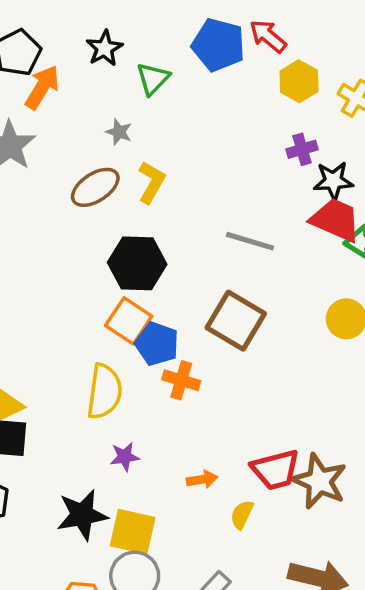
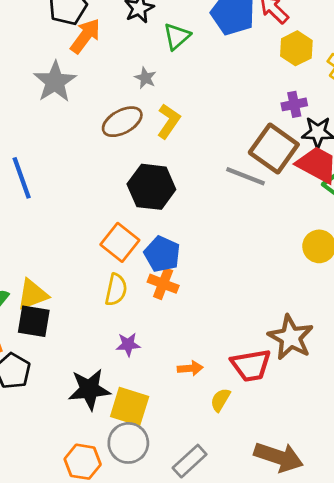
orange square: (129, 321) -> (120, 242), moved
brown square: (236, 321) -> (274, 148), moved
orange cross: (181, 380) -> (163, 284), moved
yellow semicircle: (104, 392) -> (116, 290), size x0.7
brown star: (319, 481) -> (291, 337), moved

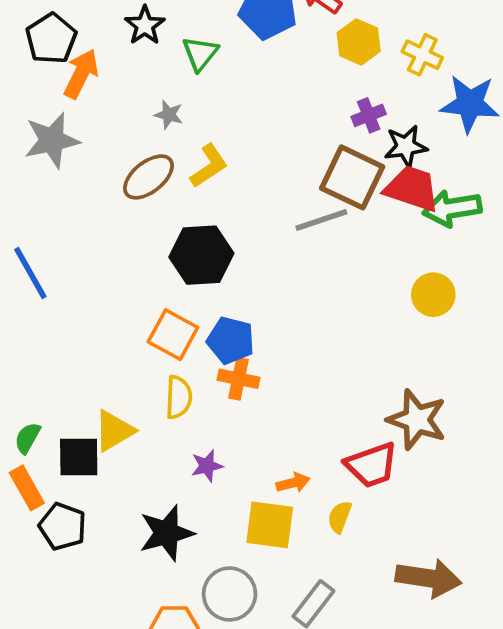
gray star: (55, 82) -> (52, 140), turned 30
yellow L-shape: (169, 121) -> (209, 166), turned 32
gray line: (245, 176) -> (321, 220), turned -30
yellow triangle: (32, 294) -> (114, 431), moved
yellow square: (130, 407) -> (270, 525), moved

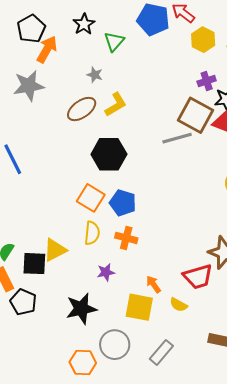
orange cross: (239, 379) -> (126, 238), moved
orange arrow: (293, 483) -> (153, 284), turned -114
yellow semicircle: (340, 517) -> (179, 305), turned -84

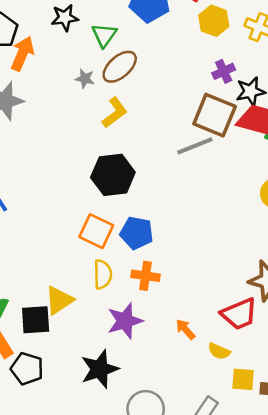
black star: (84, 24) -> (65, 18), turned 30
brown ellipse: (82, 109) -> (120, 67), moved
purple star: (106, 272) -> (125, 321), size x1.6
yellow square: (139, 307) -> (243, 379), moved, size x0.7

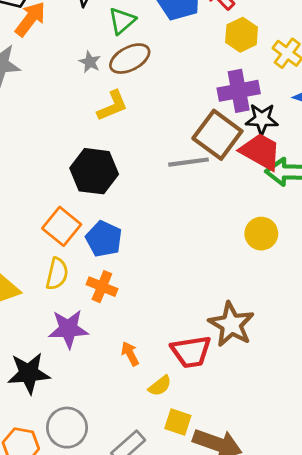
purple cross: (224, 71) -> (239, 91), size x1.6
yellow semicircle: (219, 351) -> (160, 386), turned -75

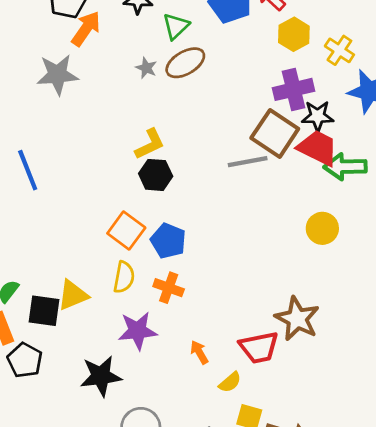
yellow L-shape: (112, 106) -> (150, 144), moved
black hexagon: (94, 171) -> (156, 175), size x0.7

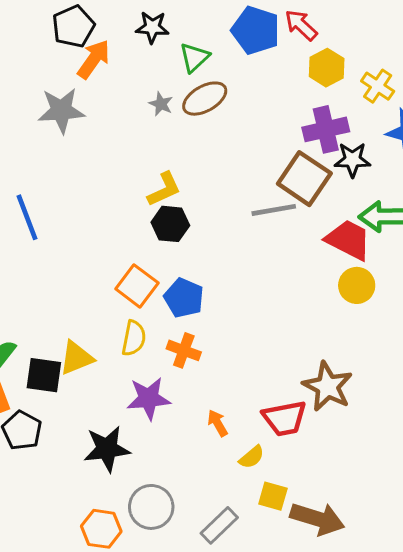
red trapezoid: (318, 148) -> (348, 240), moved

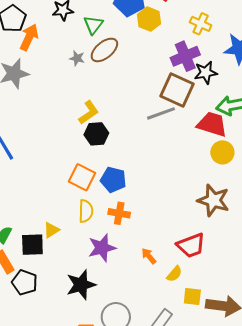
yellow hexagon: (327, 68) -> (149, 19), moved
yellow cross: (378, 86) -> (201, 24), moved
yellow triangle: (76, 358) -> (51, 230), size x0.7
brown star: (328, 386) -> (213, 200), moved

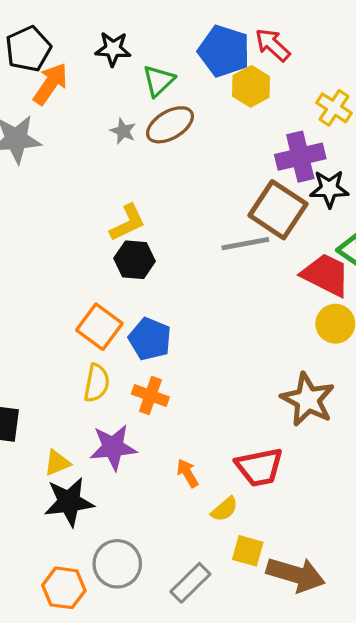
yellow triangle: (51, 230) -> (57, 463), moved

